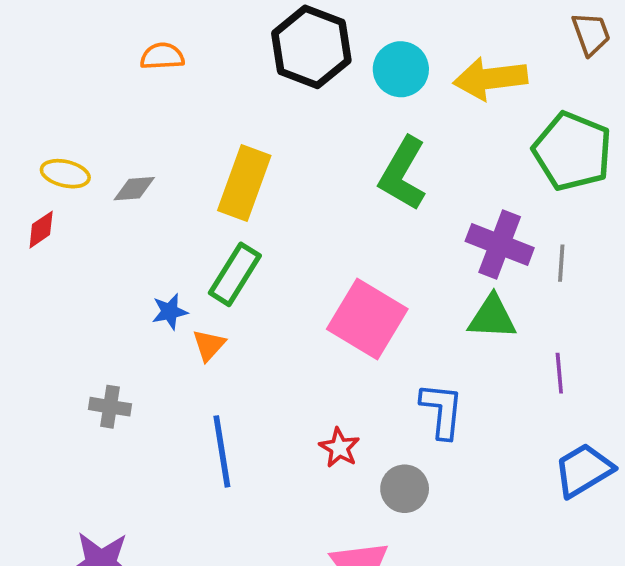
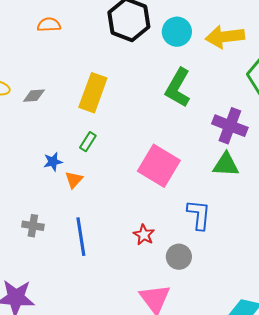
green rectangle: (235, 274) -> (88, 142), size x0.6
gray cross: (110, 407) -> (33, 226), moved

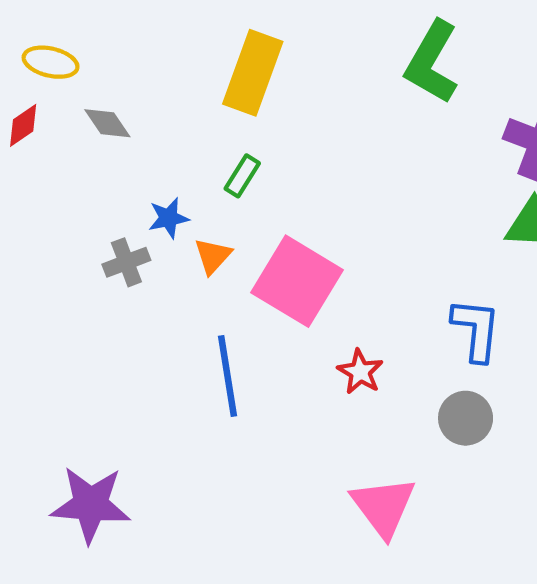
gray diamond: (34, 96) -> (107, 123), moved, turned 60
pink square: (159, 166) -> (297, 281), moved
gray cross: (33, 226) -> (126, 262), moved, turned -30
gray circle: (179, 257) -> (466, 418), moved

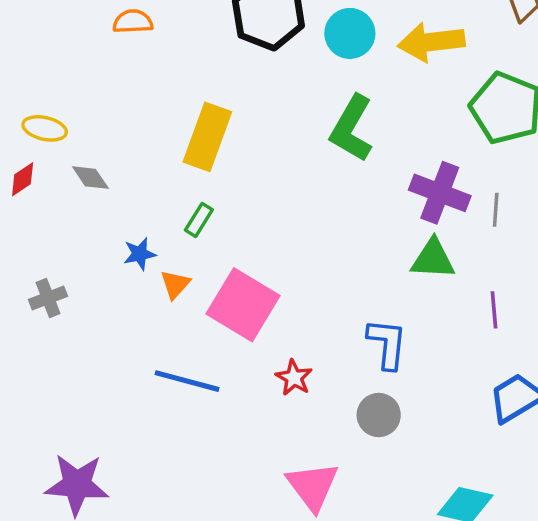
gray cross: (126, 262) -> (48, 298), moved
blue line: (227, 376) -> (187, 381), turned -66

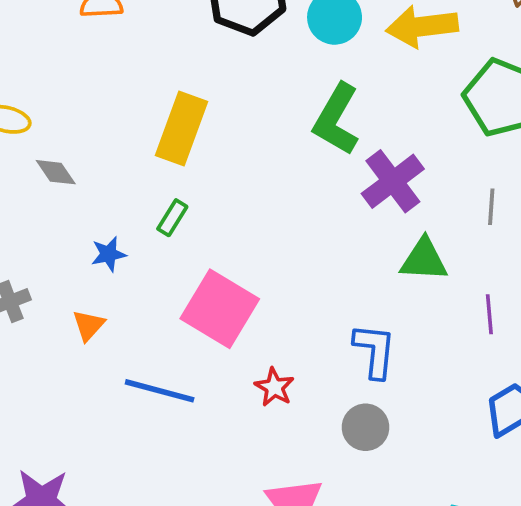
purple cross: (440, 193) -> (393, 181), moved, turned 32
orange triangle: (175, 284) -> (89, 325), moved

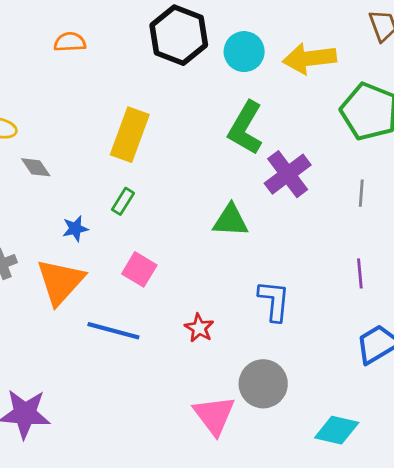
green triangle: (424, 260) -> (230, 220), moved
pink square: (220, 309) -> (139, 269), moved, size x0.6
orange triangle: (89, 325) -> (60, 282), size x2.0
gray circle: (366, 427) -> (263, 384), moved, size x1.4

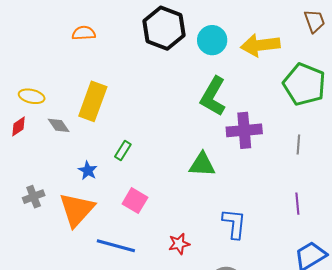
yellow rectangle: (130, 135) -> (93, 101), moved
purple cross: (288, 174) -> (244, 130), turned 32
blue star: (75, 229) -> (88, 171), turned -30
red star: (199, 328) -> (179, 244), turned 30

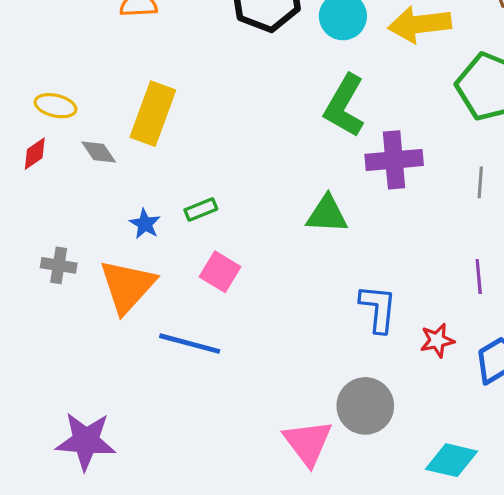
green rectangle: (123, 150) -> (201, 209), moved, turned 36
gray cross: (34, 197) -> (59, 265), turned 30
red star: (179, 244) -> (437, 340), moved

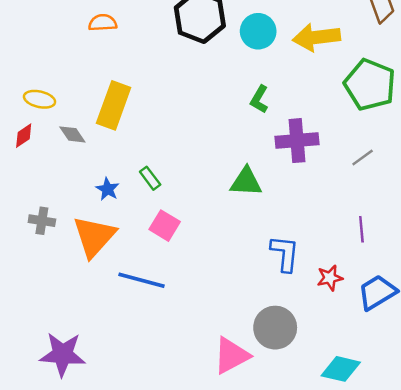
green L-shape: (345, 106) -> (259, 99), size x0.6
gray line: (480, 182) -> (363, 158), turned 50
green rectangle: (201, 209) -> (150, 178), turned 75
pink triangle: (308, 443) -> (231, 356), turned 39

